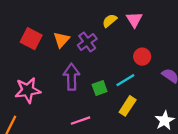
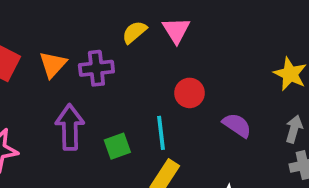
purple cross: (87, 42) -> (96, 68), turned 30
cyan line: (125, 80) -> (161, 133), turned -66

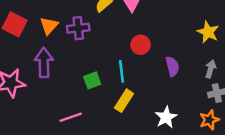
purple semicircle: (237, 125) -> (172, 66), turned 42
purple arrow: (70, 127) -> (44, 63), moved

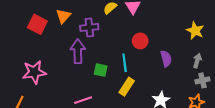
orange triangle: (49, 26) -> (63, 16), moved
purple arrow: (44, 63) -> (78, 51), moved
green square: (92, 80) -> (101, 70), turned 32

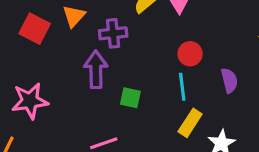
cyan line: (125, 63) -> (182, 87), moved
yellow rectangle: (127, 87) -> (190, 123), moved

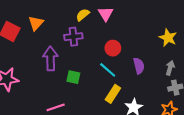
purple cross: (113, 33) -> (73, 37), moved
cyan line: (182, 87) -> (108, 70), turned -42

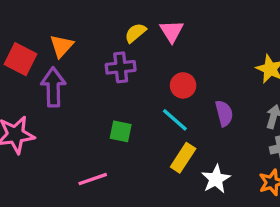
purple arrow: (50, 58) -> (53, 87), moved

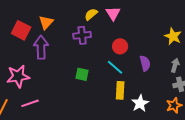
yellow rectangle: (183, 158) -> (120, 90), turned -30
pink line: (93, 179) -> (30, 103), moved

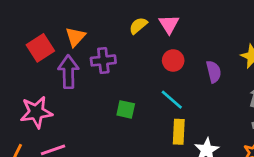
red square: (21, 30) -> (40, 48), turned 30
purple cross: (82, 35) -> (103, 60), moved
red circle: (120, 46) -> (173, 60), moved
purple semicircle: (145, 63) -> (214, 72), moved

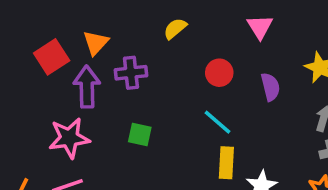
pink triangle: (169, 24) -> (260, 27), moved
green square: (126, 109) -> (140, 134), moved
pink star: (36, 112) -> (69, 138), moved

